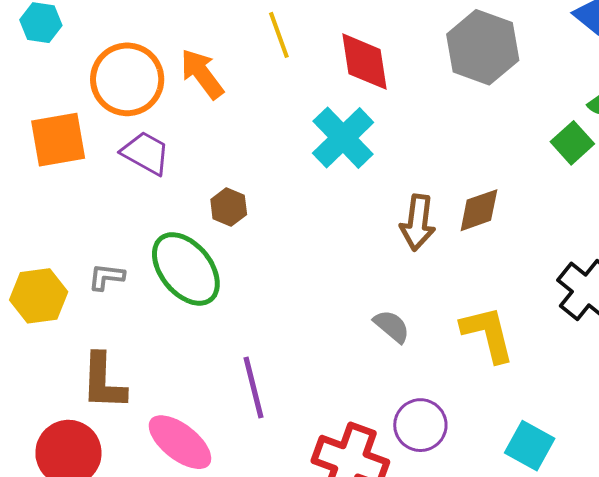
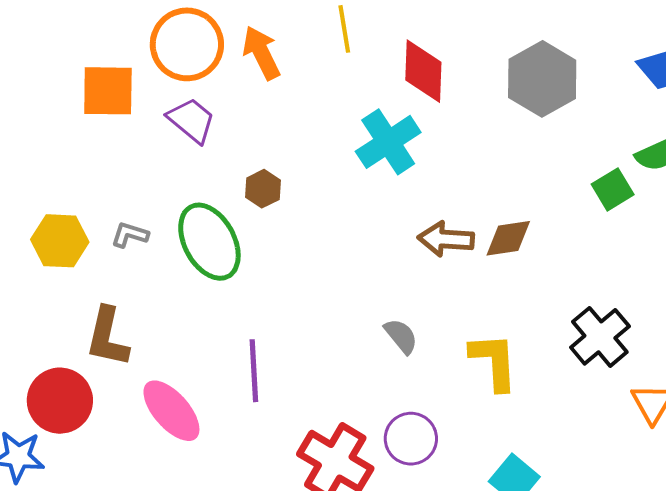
brown arrow: (418, 223) -> (446, 239), turned 76

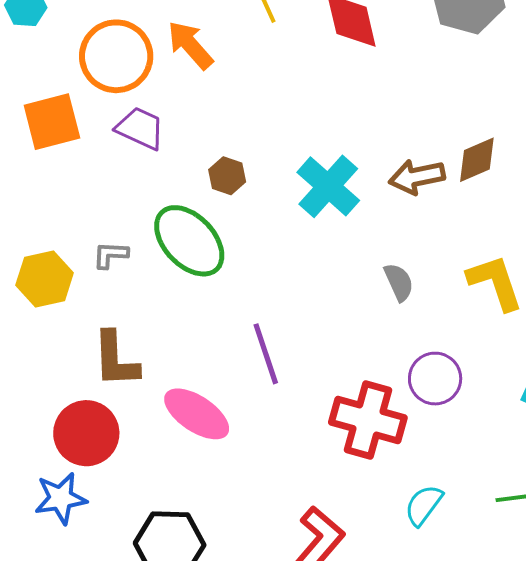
cyan cross: (388, 142) -> (328, 186), moved
gray semicircle: (401, 336) -> (399, 282), turned 30

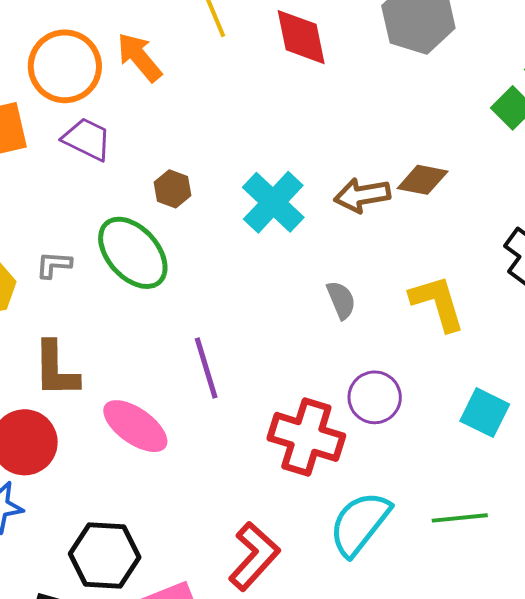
brown diamond: (477, 160) -> (423, 180), turned 33
cyan semicircle: (424, 505) -> (360, 524), size x1.6

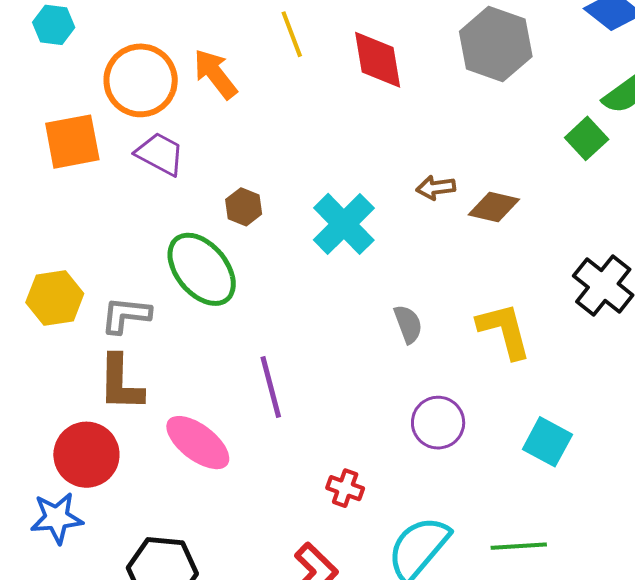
brown arrow: (362, 195) -> (436, 188), moved, size x0.7
gray L-shape: (54, 265) -> (126, 315), moved, size x1.4
red cross: (306, 437) -> (345, 488), moved, size x0.5

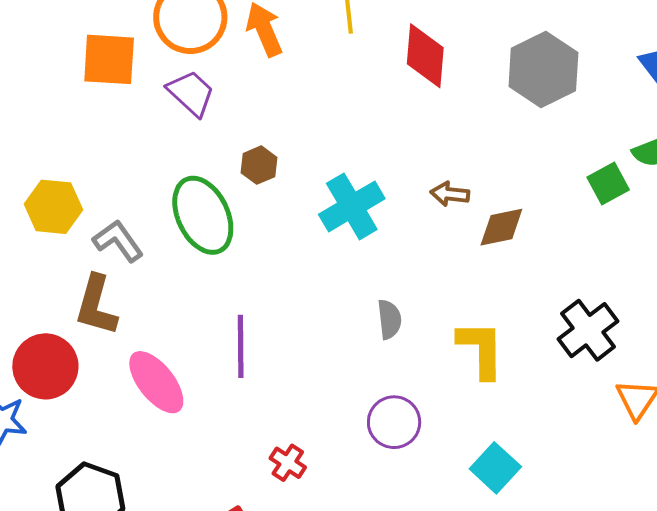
brown diamond: (494, 207) -> (501, 227), turned -39
gray L-shape: (126, 315) -> (118, 241), turned 34

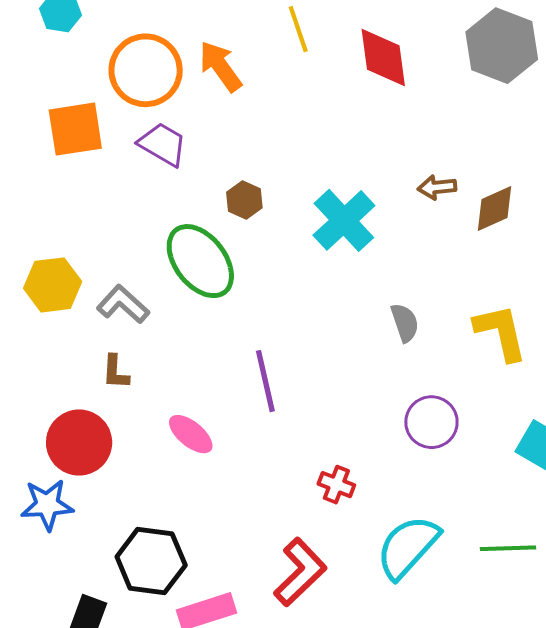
brown L-shape: (96, 305) -> (115, 372), size x0.6
pink ellipse: (156, 382) -> (191, 434), size x0.7

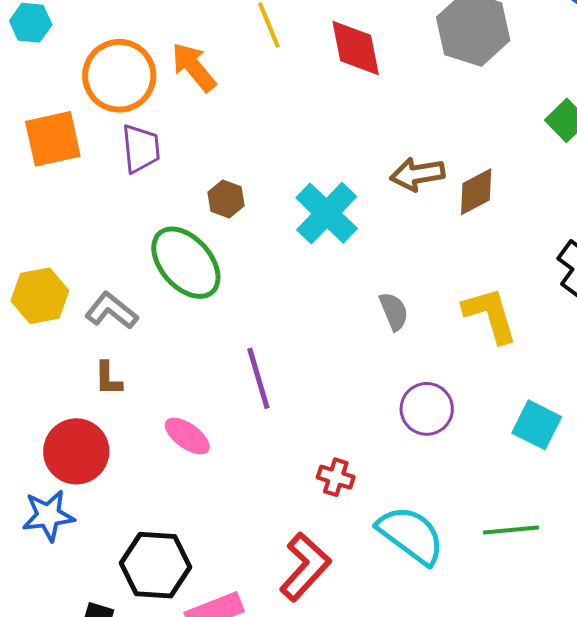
purple trapezoid: (162, 144) -> (141, 149), turned 58
brown arrow: (437, 187) -> (417, 174), size x1.4
cyan semicircle: (408, 547) -> (411, 535), turned 88

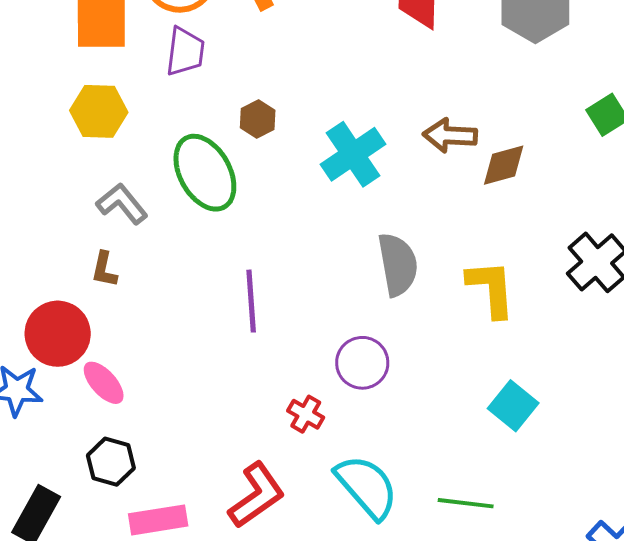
yellow hexagon: (40, 296) -> (99, 111), moved
gray semicircle: (394, 311) -> (398, 264), size x1.6
purple circle: (427, 409) -> (362, 363), moved
pink ellipse: (187, 436) -> (104, 383), moved
black hexagon: (156, 565) -> (111, 462), size x0.7

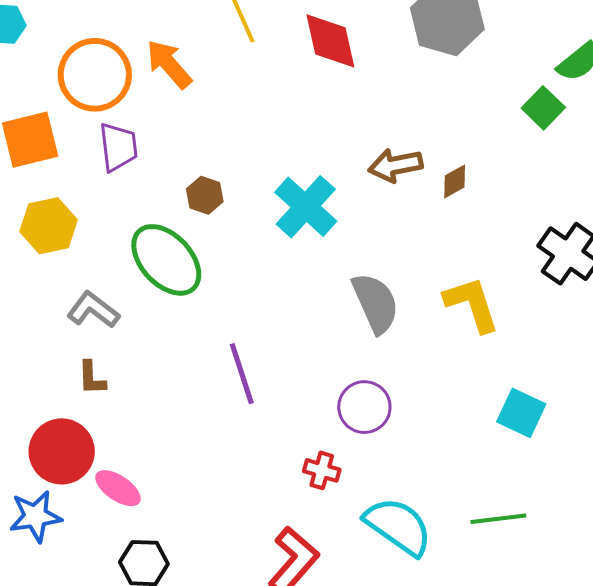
brown diamond: (504, 165) -> (455, 181), size x0.7

